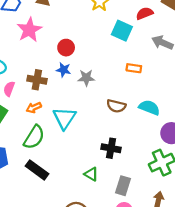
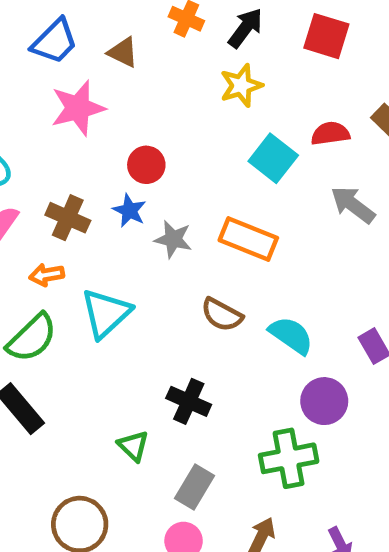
orange rectangle: (134, 68) -> (248, 239), moved, size x1.6

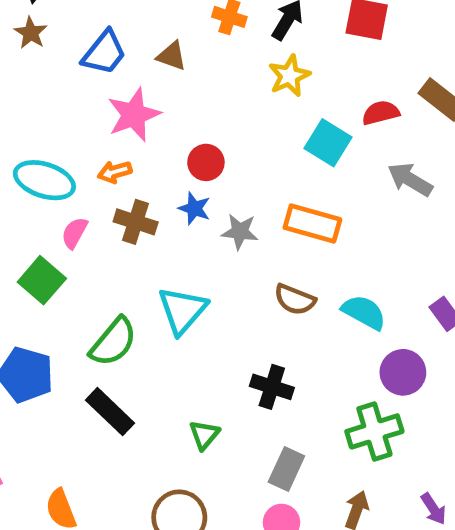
orange arrow: (47, 275) -> (115, 172), moved
green triangle: (133, 446) -> (204, 435), moved, turned 32

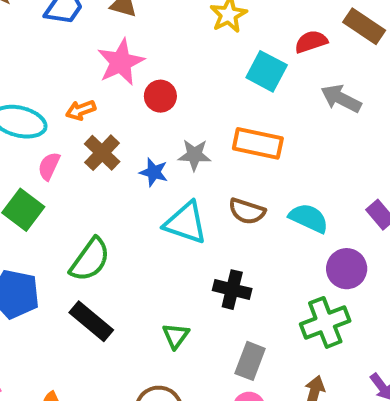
pink star: (134, 115) -> (121, 62), moved
blue star: (194, 208) -> (154, 172), moved
brown cross: (136, 222) -> (102, 153), turned 30
cyan triangle: (182, 310) -> (186, 223), moved, turned -48

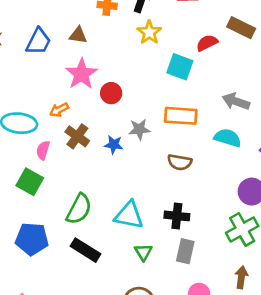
gray arrow: (341, 98) -> (236, 101), moved
cyan semicircle: (309, 218) -> (228, 138), moved
cyan triangle: (186, 223) -> (129, 215), moved
gray rectangle: (250, 361) -> (185, 251), moved

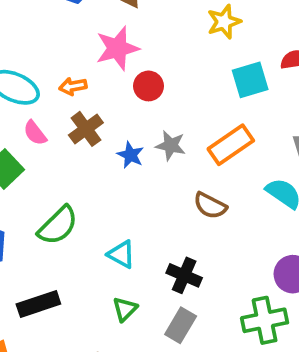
cyan square: (180, 67) -> (250, 80), turned 36
orange rectangle: (181, 116) -> (231, 145), turned -56
pink semicircle: (43, 150) -> (35, 133), turned -72
cyan triangle: (129, 215) -> (121, 254), size x0.7
black rectangle: (85, 250) -> (38, 304), moved, turned -68

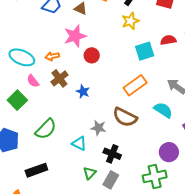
gray star: (171, 145) -> (98, 128), moved
brown semicircle: (210, 206) -> (125, 117), size x1.4
green triangle: (125, 309) -> (90, 173), moved

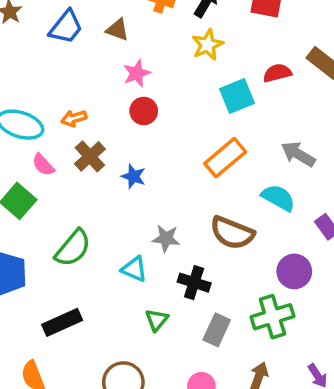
pink star: (75, 36) -> (137, 73), moved, size x0.7
brown semicircle: (125, 117) -> (232, 233), moved
gray rectangle: (111, 180) -> (217, 330), moved

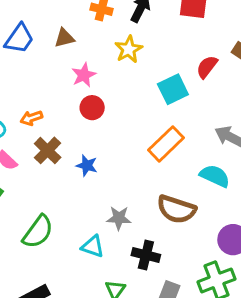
brown triangle: (117, 30) -> (64, 38), turned -30
yellow star: (207, 45) -> (129, 49), moved
red semicircle: (277, 73) -> (207, 67), turned -35

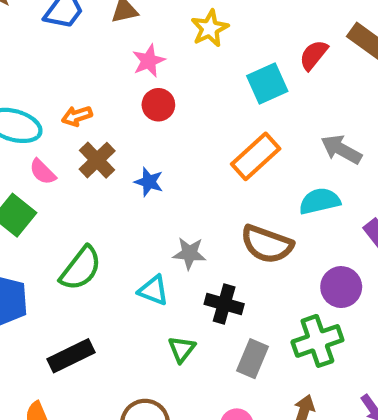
cyan semicircle: (215, 176) -> (320, 201), turned -40

